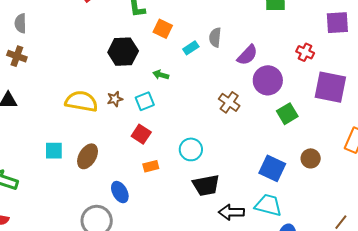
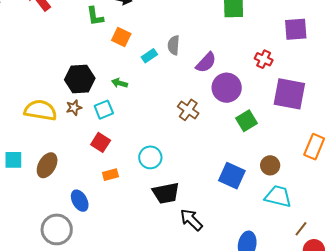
black hexagon: (123, 52) -> (80, 79), moved
cyan trapezoid: (268, 205) -> (278, 196), moved
black arrow: (231, 212) -> (191, 220), turned 45

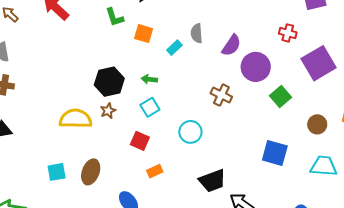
purple square: (289, 94) -> (319, 63), turned -32
cyan square: (104, 110) -> (150, 107), moved
cyan circle: (150, 157) -> (190, 132), moved
brown circle: (270, 165) -> (317, 124), moved

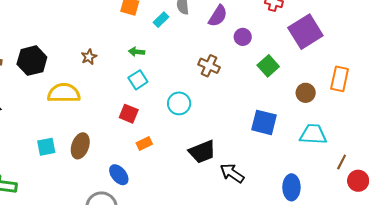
purple circle: (256, 67) -> (243, 37), size x0.6
black hexagon: (109, 82) -> (32, 61), moved
brown star: (108, 111) -> (89, 57), moved

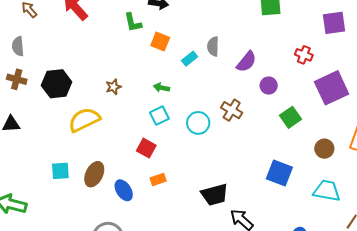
yellow semicircle: (64, 93) -> (84, 120), turned -32
cyan circle: (179, 103) -> (198, 123), moved
blue ellipse: (119, 175) -> (124, 190), moved

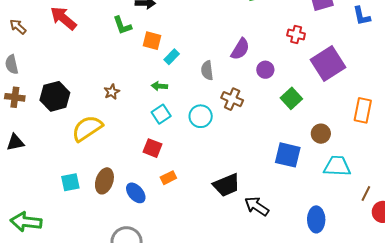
gray semicircle: (213, 46) -> (207, 70), moved
cyan rectangle: (190, 59) -> (172, 57), moved
brown circle: (324, 149) -> (321, 134), moved

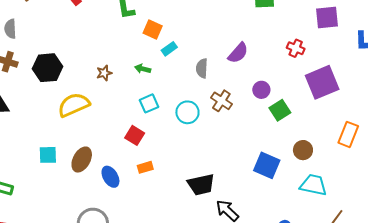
purple circle: (265, 70) -> (261, 90), moved
green arrow: (159, 86) -> (143, 69), moved

